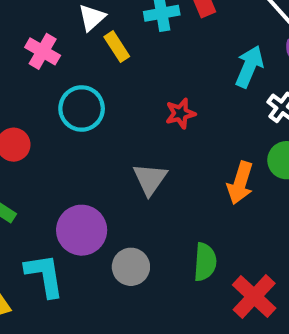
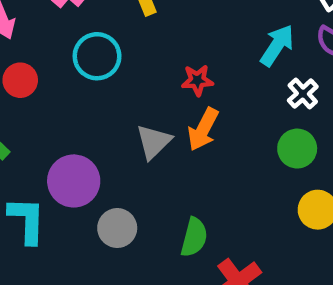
orange arrow: (240, 183) -> (203, 129), moved

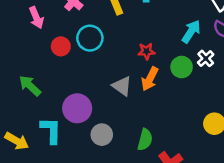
red circle: (20, 80) -> (61, 46), moved
gray triangle: (154, 142) -> (122, 86), turned -40
green circle: (297, 149) -> (182, 67), moved

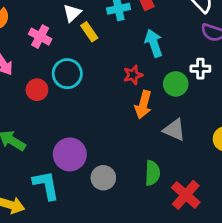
cyan arrow: (191, 31) -> (154, 43), moved, turned -40
white cross: (206, 58) -> (200, 69), turned -35
gray triangle: (122, 86) -> (174, 130), moved

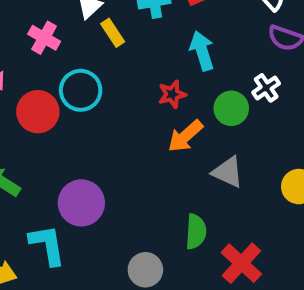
white cross: (200, 69) -> (266, 88), turned -36
red circle: (37, 90) -> (38, 112), size x1.4
orange arrow: (143, 105) -> (185, 136), turned 32
gray circle: (103, 178) -> (145, 270), moved

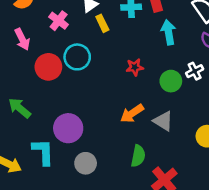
cyan arrow: (202, 51) -> (169, 32), moved
orange arrow: (185, 136) -> (132, 113), moved
gray circle: (145, 270) -> (86, 163), moved

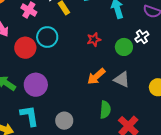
purple circle: (68, 128) -> (36, 85), moved

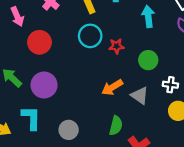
cyan circle: (47, 37) -> (90, 36), moved
white cross: (142, 37) -> (170, 85), moved, turned 32

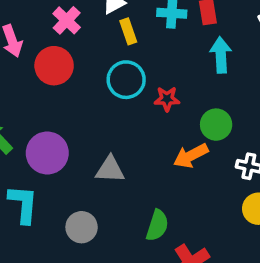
red circle: (39, 42) -> (54, 66), moved
orange arrow: (112, 87) -> (191, 156), moved
gray triangle: (140, 95) -> (110, 169), moved, turned -36

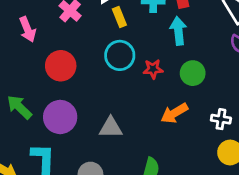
cyan arrow: (221, 55) -> (178, 31), moved
red circle: (54, 66) -> (61, 66), moved
green circle: (216, 125) -> (193, 73), moved

